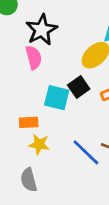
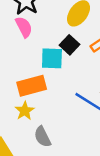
orange rectangle: (29, 122) -> (32, 86), size x1.6
yellow star: (39, 144) -> (25, 111), moved, turned -30

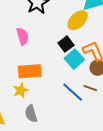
pink semicircle: (24, 27) -> (23, 36), moved
cyan square: (52, 58) -> (74, 59), moved, turned 36

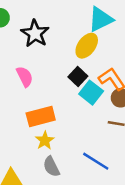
yellow star: (21, 90) -> (45, 140), moved
blue line: (73, 92) -> (96, 161), moved

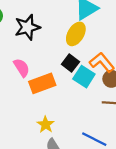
black star: (35, 33) -> (27, 27), turned 30
orange rectangle: (41, 117) -> (42, 83), moved

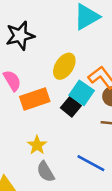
yellow ellipse: (76, 34) -> (64, 66), moved
black square: (70, 63) -> (71, 107), moved

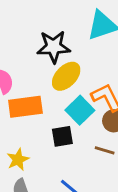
black star: (20, 36) -> (54, 47), moved
black square: (71, 107) -> (62, 136), moved, turned 30

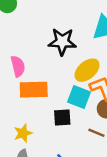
yellow ellipse: (66, 76) -> (87, 70), moved
cyan square: (80, 110) -> (79, 97), turned -30

